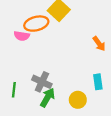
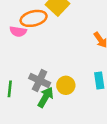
yellow circle: (78, 100) -> (66, 85), moved

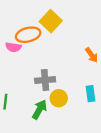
gray cross: (40, 81) -> (45, 80), moved, turned -30

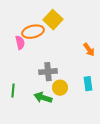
pink semicircle: (13, 47) -> (20, 43), turned -112
green arrow: (39, 110) -> (43, 98), turned -102

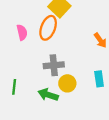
orange ellipse: (33, 32) -> (48, 28), moved, turned -55

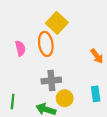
orange ellipse: (48, 28) -> (46, 44), turned -30

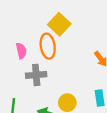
gray cross: (51, 80) -> (36, 75), moved

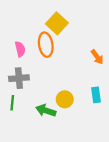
gray cross: (36, 75) -> (19, 78), moved

